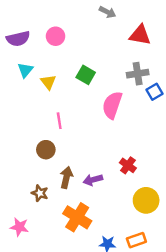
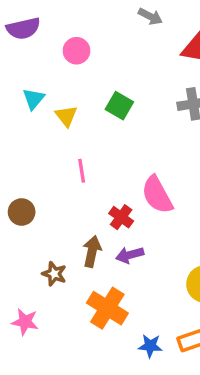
purple semicircle: (18, 39) -> (23, 28), moved
pink semicircle: (112, 105) -> (157, 195), moved, turned -48
brown circle: (46, 150) -> (22, 212), moved
red cross: (128, 165) -> (121, 217), moved

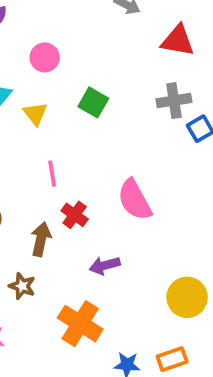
pink circle: (76, 51) -> (45, 57), moved
red cross: (121, 217) -> (75, 215), moved
brown arrow: (92, 251) -> (41, 239), moved

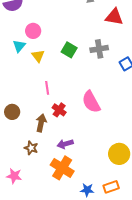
pink circle: (45, 57) -> (33, 31), moved
gray cross: (174, 101) -> (99, 49), moved
purple arrow: (105, 265) -> (65, 144), moved

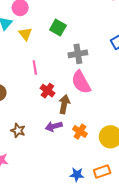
gray cross: (99, 49) -> (78, 54), moved
brown arrow: (41, 123) -> (64, 104), moved
orange cross: (62, 168) -> (80, 132), moved, size x0.6

